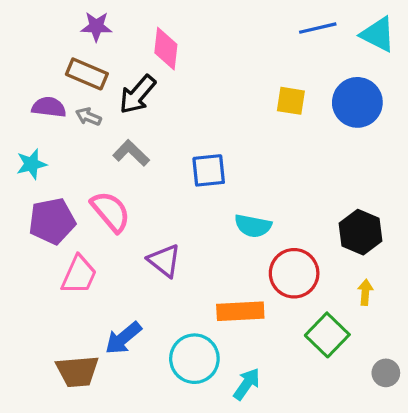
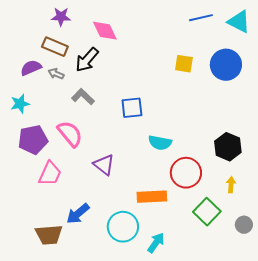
pink diamond: (166, 49) -> (105, 31), turned -32
purple semicircle: (49, 107) -> (31, 68), turned -30
gray circle: (386, 373) -> (244, 225), moved

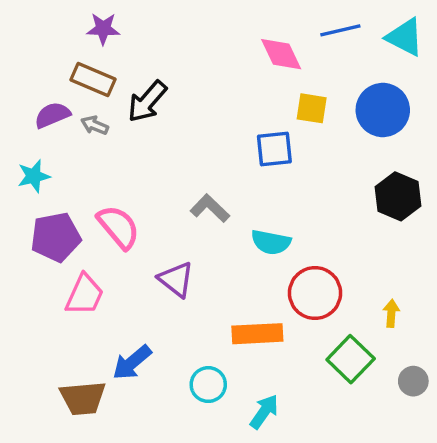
pink diamond: (105, 31) -> (281, 54), moved
gray L-shape: (83, 97) -> (210, 208), moved
blue square: (132, 108) -> (274, 149), moved
black hexagon: (228, 147) -> (398, 196), moved
cyan circle: (123, 227) -> (208, 385), size x0.7

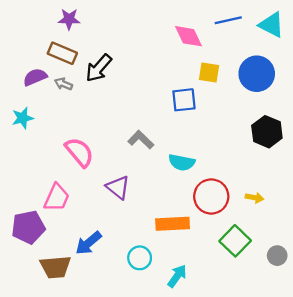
purple pentagon: (56, 237) -> (28, 227), moved
yellow arrow: (391, 313) -> (254, 198), moved, turned 96

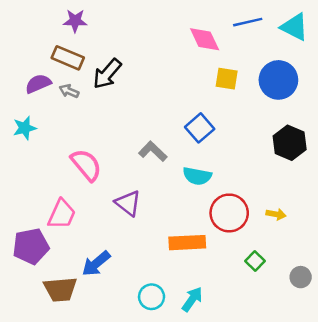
blue square: (184, 100) -> (200, 128), moved, turned -35
green square: (235, 241) -> (255, 261), size x0.6
cyan circle: (140, 258) -> (152, 297), moved

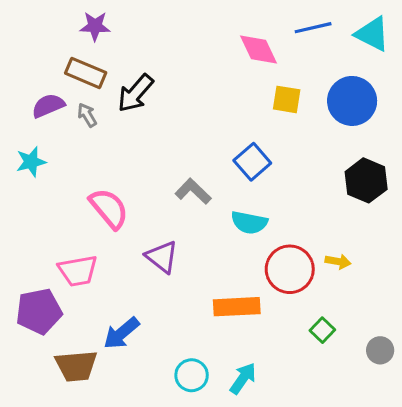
gray arrow: (69, 91) -> (87, 115), turned 36
pink trapezoid: (62, 214) -> (78, 271), turned 56
yellow arrow: (276, 214) -> (338, 261), moved

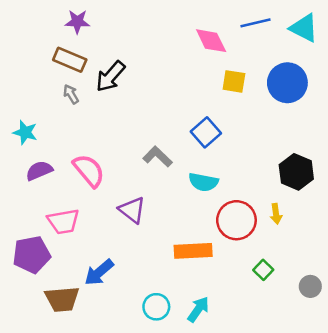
purple semicircle: (48, 106) -> (39, 171), moved
cyan star: (31, 162) -> (25, 132), turned 30
black hexagon: (366, 180) -> (296, 172), moved
yellow arrow: (338, 261) -> (276, 214), turned 72

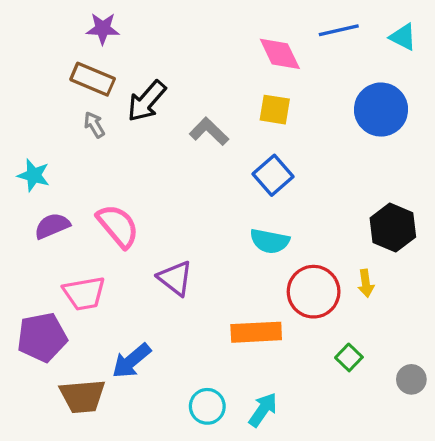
cyan triangle: (304, 28) -> (403, 37), size x0.7
yellow square: (234, 81) -> (275, 110), moved
gray L-shape: (158, 157) -> (209, 131), moved

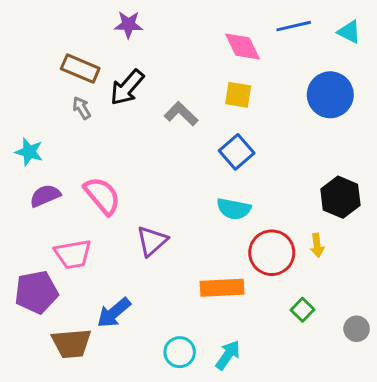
purple star: (103, 29) -> (128, 25), moved
purple triangle: (175, 278) -> (152, 241), turned 40

